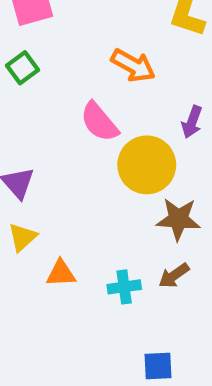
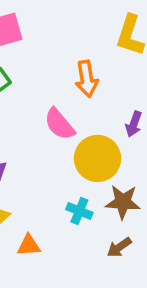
orange arrow: (133, 65) -> (87, 79), turned 52
cyan cross: (124, 287) -> (79, 211), moved, turned 30

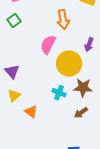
pink semicircle: (59, 124) -> (48, 45), turned 66
orange triangle: (29, 245) -> (31, 112), turned 40

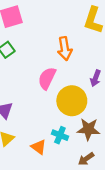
orange triangle: (31, 112) -> (39, 147), moved

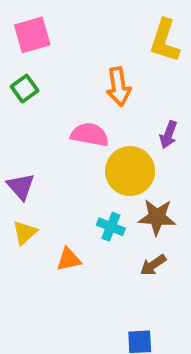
pink semicircle: (47, 78) -> (90, 135), turned 75
orange triangle: (39, 147) -> (69, 259), moved, turned -49

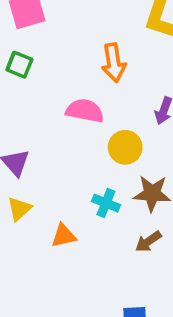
green square: (25, 89) -> (19, 65), turned -32
yellow circle: (130, 171) -> (125, 147), size x0.7

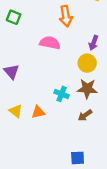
yellow circle: (125, 147) -> (87, 63), moved
yellow triangle: (19, 209) -> (16, 111), moved, turned -40

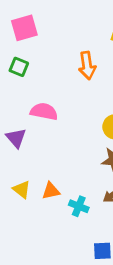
pink semicircle: (50, 43) -> (44, 111), moved
cyan cross: (62, 94) -> (79, 206), moved

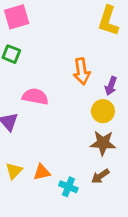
orange arrow: (87, 65) -> (82, 71), moved
yellow triangle: (22, 190) -> (14, 171), turned 36

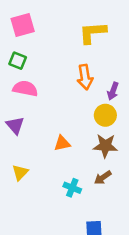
yellow L-shape: (108, 21) -> (93, 33), moved, turned 68
pink semicircle: (35, 97) -> (25, 89), moved
orange triangle: (42, 172) -> (62, 143), moved

